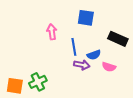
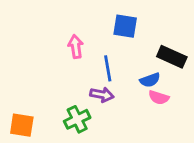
blue semicircle: (94, 55) -> (150, 80), moved
purple arrow: (82, 65) -> (102, 95), moved
green cross: (38, 82) -> (77, 119), moved

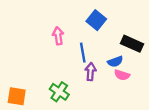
blue square: (125, 26) -> (96, 20), turned 30
purple arrow: (102, 95) -> (91, 72), moved, turned -96
green cross: (77, 119) -> (59, 92), turned -30

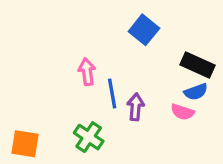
pink arrow: (58, 36) -> (87, 72), moved
blue line: (83, 53) -> (112, 93), moved
blue semicircle: (115, 62) -> (196, 92), moved

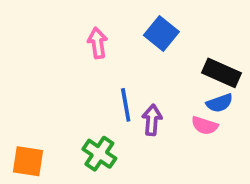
pink arrow: (87, 72) -> (98, 43), moved

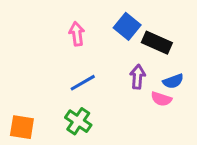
black rectangle: (221, 73) -> (157, 43), moved
blue line: (126, 105) -> (83, 83), moved, turned 70
purple arrow: (152, 120) -> (138, 77), moved

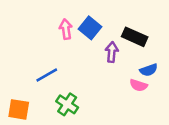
blue square: (127, 26) -> (90, 28), moved
purple arrow: (138, 77) -> (112, 52), moved
blue line: (83, 83) -> (47, 75), moved

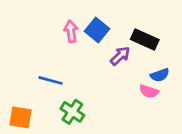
purple arrow: (112, 52) -> (120, 56), turned 42
blue line: (47, 75) -> (51, 80), turned 45

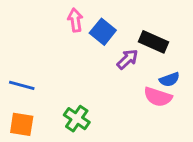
pink arrow: (71, 31) -> (75, 20), moved
blue line: (51, 80) -> (22, 85), moved
pink semicircle: (149, 91) -> (158, 97), size x1.4

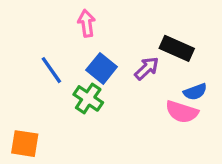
blue square: (103, 32) -> (102, 68), moved
blue line: (22, 85) -> (51, 70), moved, turned 40
green cross: (77, 119) -> (88, 98), moved

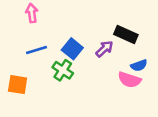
pink arrow: (87, 23) -> (32, 13), moved
blue line: (51, 70) -> (37, 50), turned -72
orange square: (25, 144) -> (18, 85), moved

